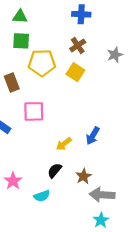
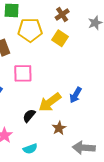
yellow arrow: (64, 144) -> (50, 102), size x1.6
black semicircle: (55, 170) -> (29, 116), moved
brown star: (84, 176) -> (59, 128), moved

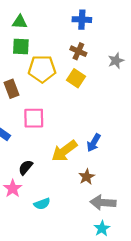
brown cross: (62, 15) -> (78, 51), turned -32
black semicircle: (29, 116) -> (26, 167), moved
brown star: (59, 128) -> (87, 177), moved

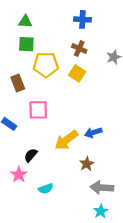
blue arrow: (94, 143) -> (93, 133), turned 42

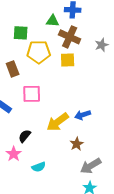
green triangle: (25, 22) -> (53, 21), moved
brown cross: (79, 49) -> (70, 37), size x1.5
yellow square: (77, 73) -> (68, 60), turned -35
gray arrow: (102, 188) -> (91, 166), turned -35

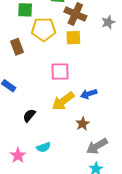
pink square: (32, 94) -> (60, 71), moved
pink star: (14, 154) -> (18, 155), moved

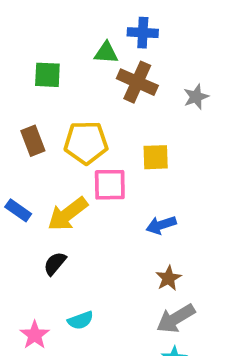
yellow pentagon: (44, 29) -> (86, 143), moved
yellow square: (73, 38) -> (156, 157), moved
yellow arrow: (63, 101) -> (68, 214), moved
brown star: (83, 124) -> (168, 278), moved

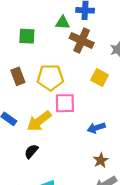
yellow square: (156, 157) -> (100, 77), moved, turned 30

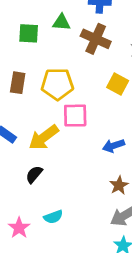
green triangle: (63, 23) -> (61, 22), moved
brown rectangle: (18, 76) -> (18, 83), turned 30

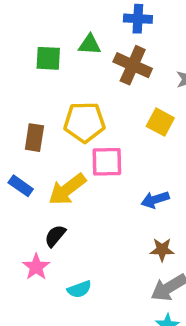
brown rectangle: (18, 83) -> (34, 138), moved
brown star: (119, 185) -> (162, 250), turned 30
pink star: (19, 228) -> (36, 267), moved

